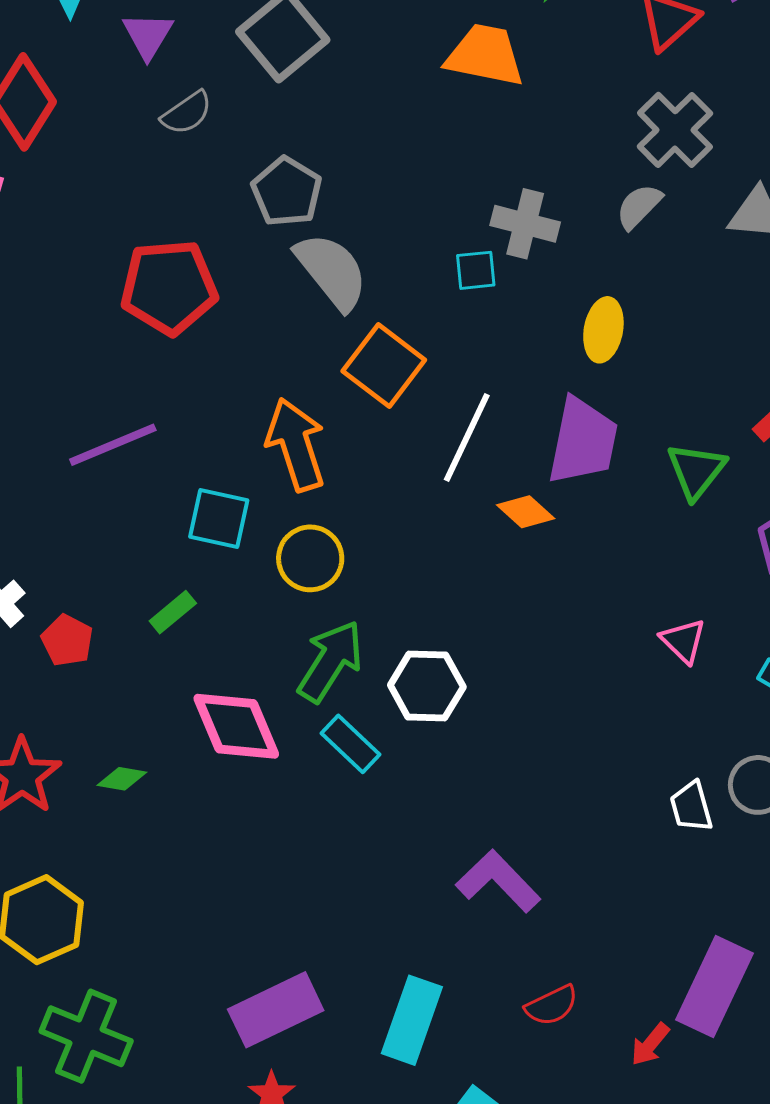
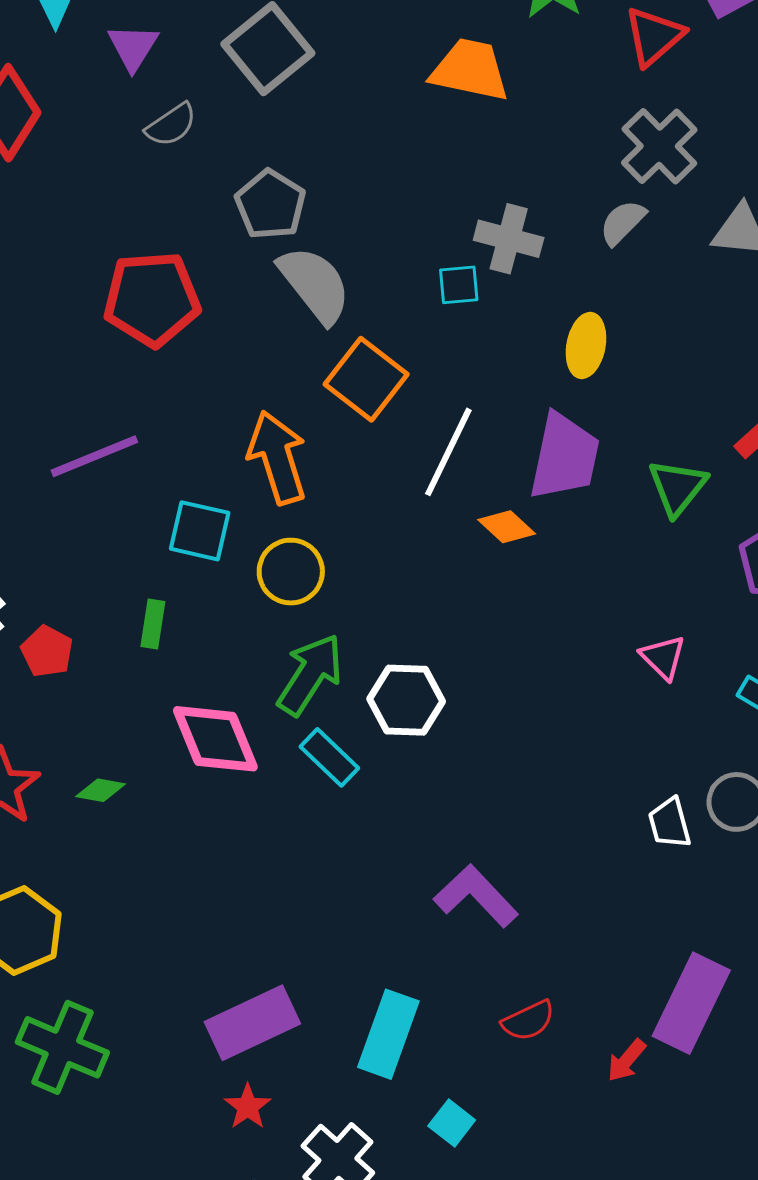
green rectangle: (173, 612) -> (153, 624), turned -42

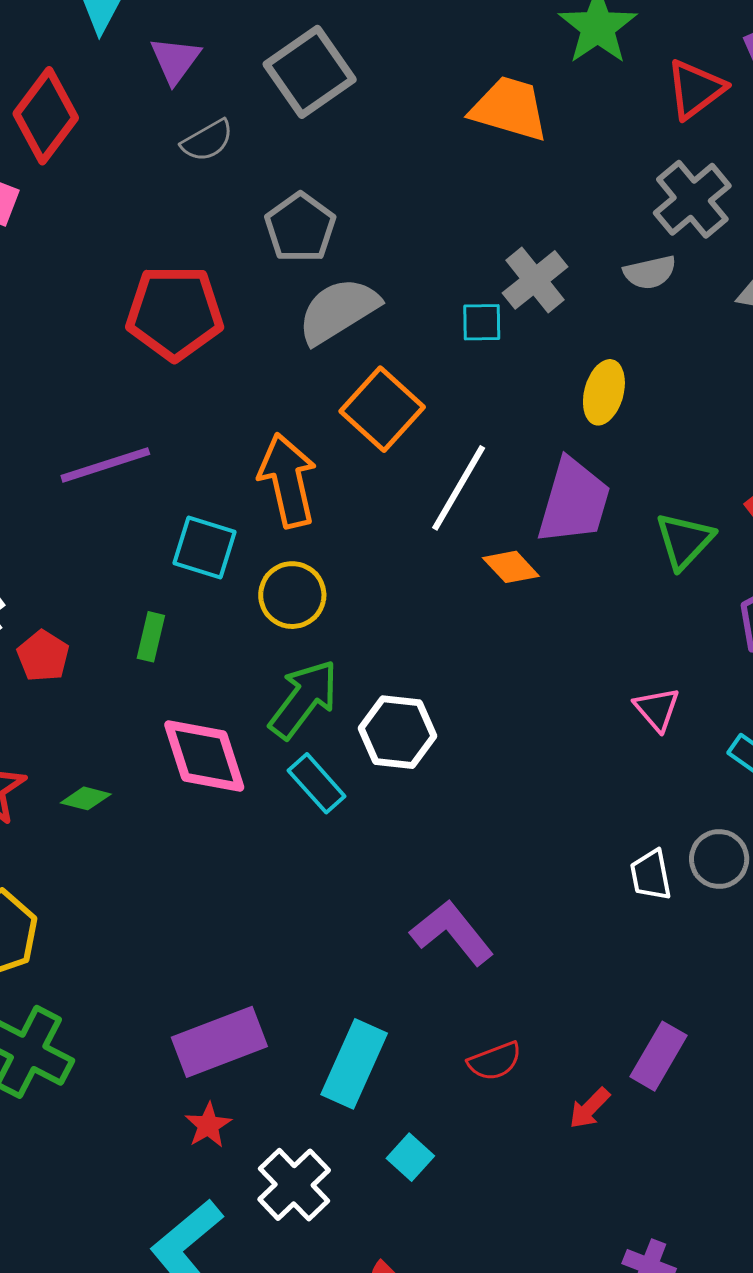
gray semicircle: (623, 222) -> (650, 272), turned -152
gray cross: (509, 239) -> (535, 280), turned 32
gray semicircle: (315, 284) -> (338, 311), turned -88
purple rectangle: (691, 1003) -> (658, 1056), size x0.7

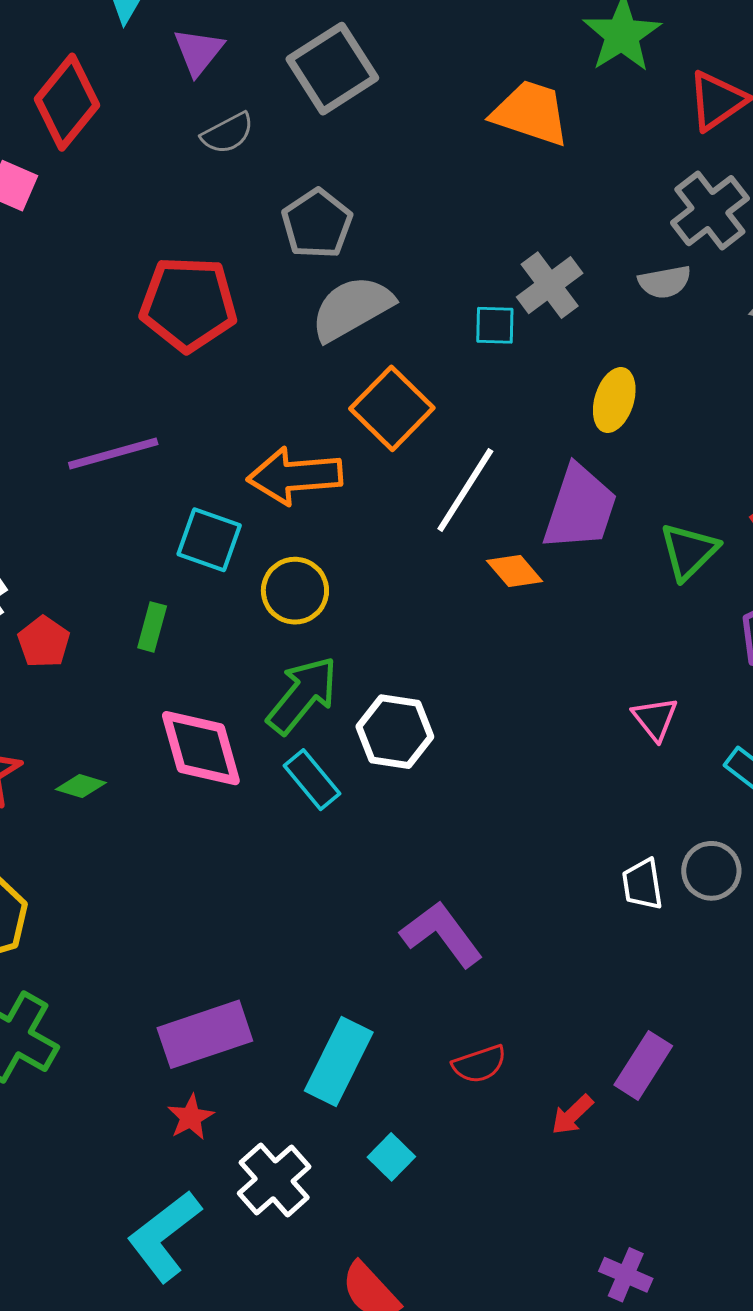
orange arrow: (288, 480) -> (295, 476), turned -84

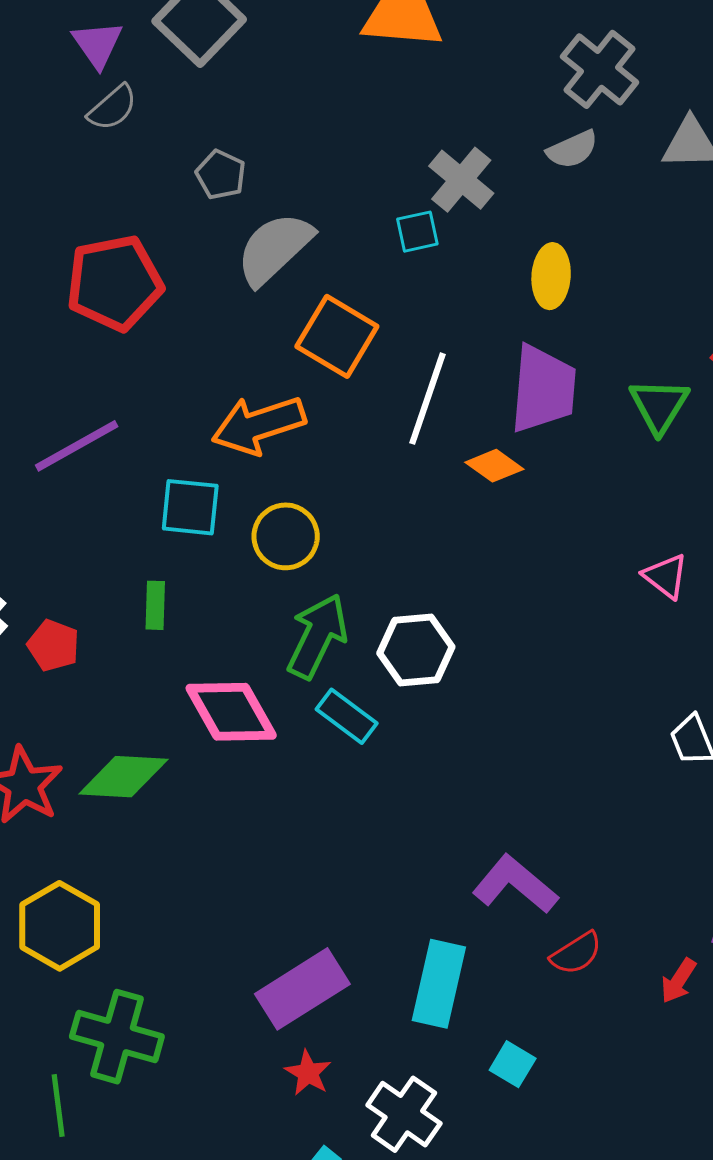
purple triangle: (198, 52) -> (97, 44), moved
gray pentagon: (317, 224) -> (221, 175), size x0.7
green diamond: (81, 786) -> (123, 777), size x1.8
purple L-shape: (442, 934) -> (515, 884), moved

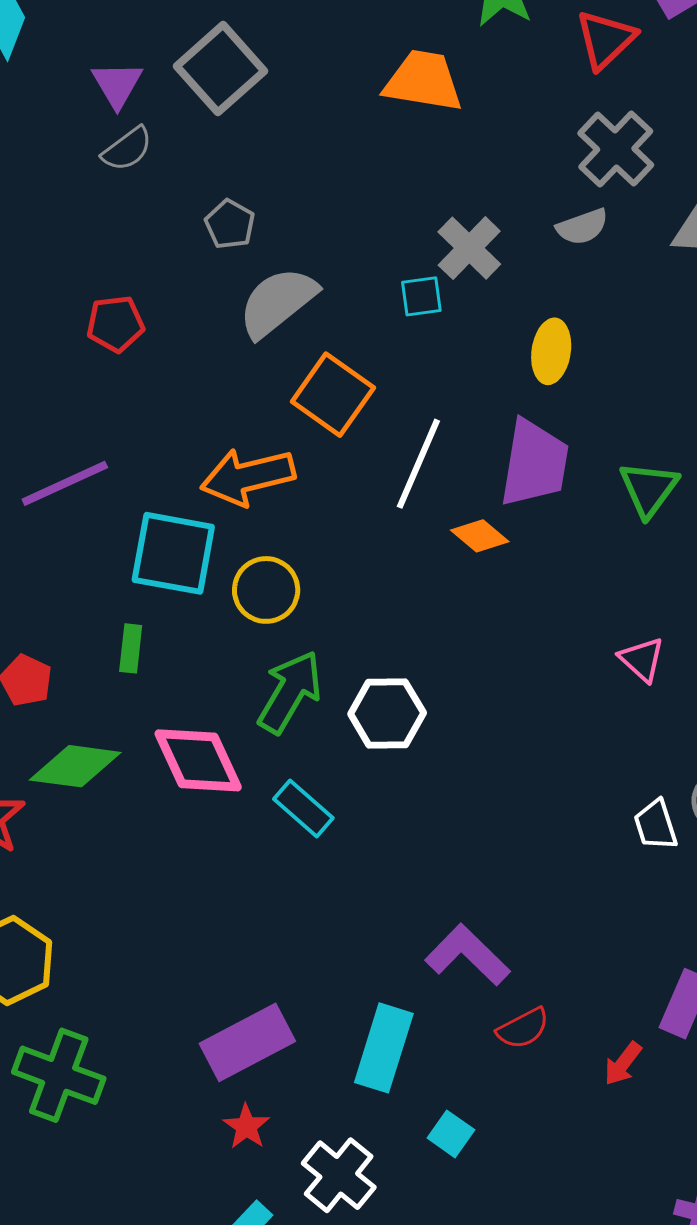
red pentagon: (114, 283) -> (115, 324), size x0.6
cyan square: (190, 507) -> (173, 553), size x1.4
cyan rectangle: (347, 716) -> (303, 808), moved
green diamond: (123, 777) -> (75, 766), moved

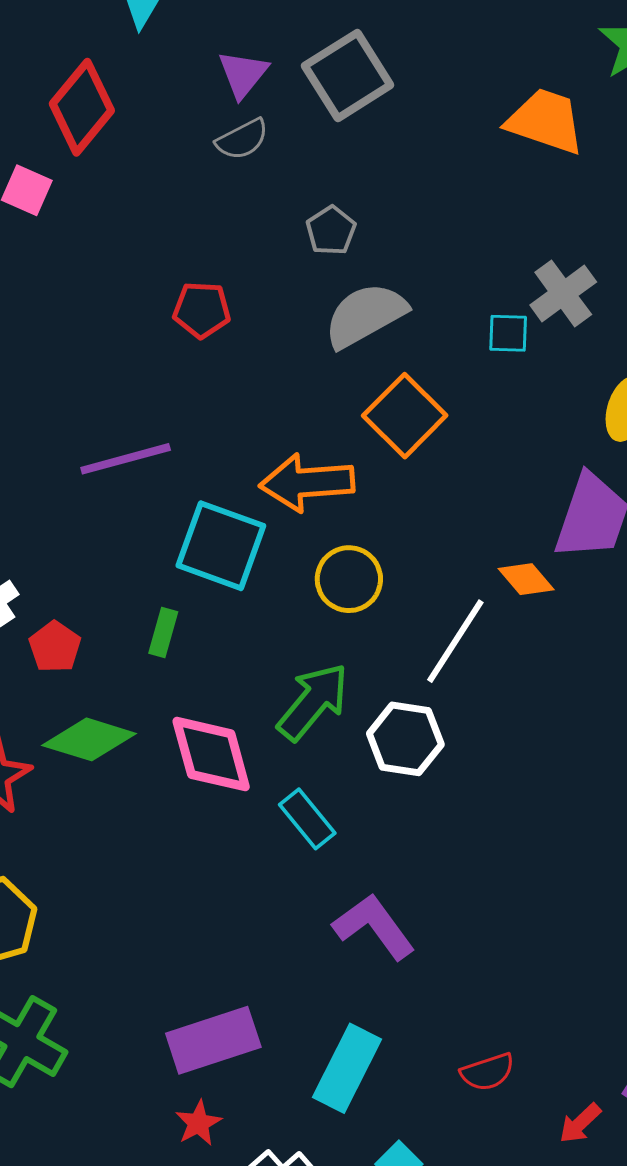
white line: (418, 464) -> (455, 641), moved
yellow circle: (266, 590) -> (349, 579), moved
purple L-shape: (468, 955) -> (374, 927), moved

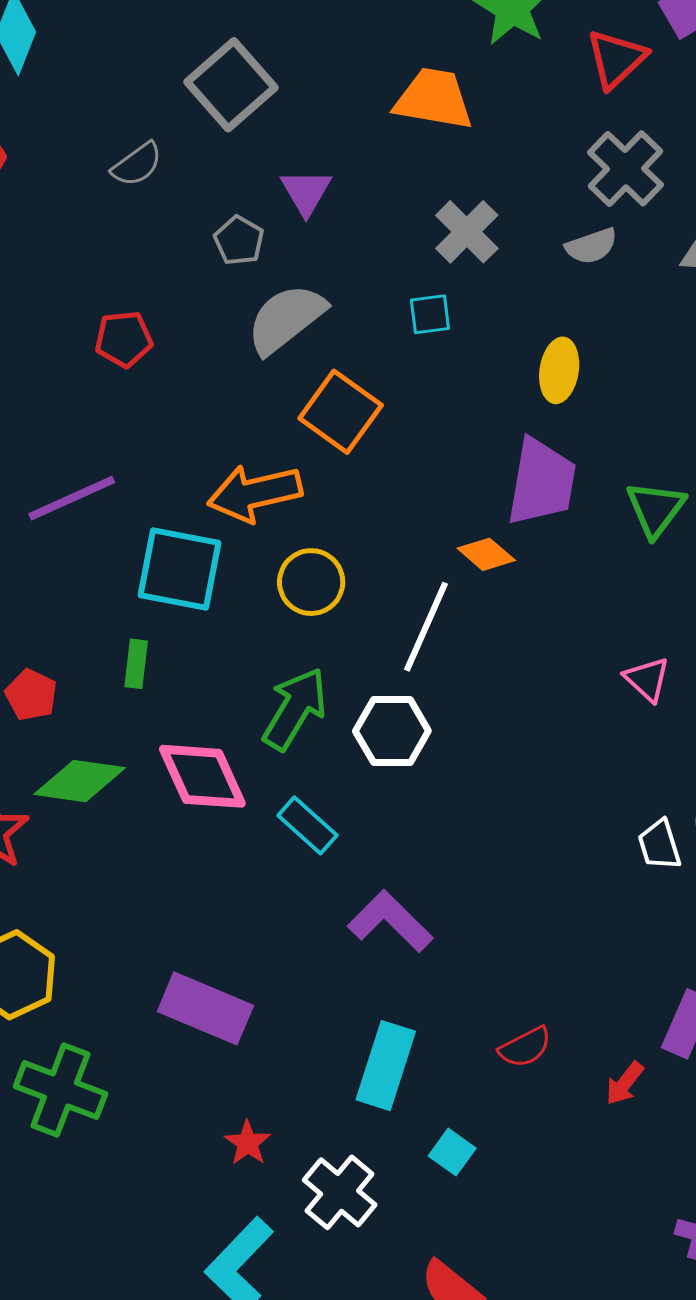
purple triangle: (243, 74) -> (306, 192), moved
gray cross: (563, 293) -> (467, 232), moved
purple rectangle: (213, 1040) -> (205, 1008), moved, turned 50

